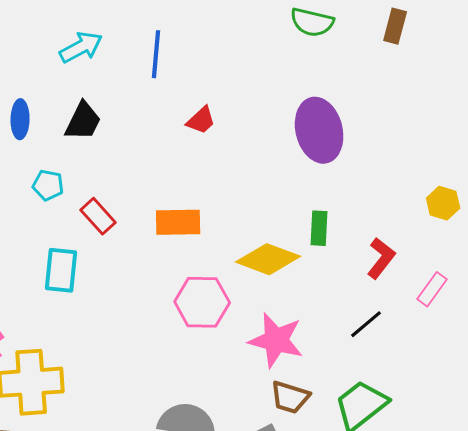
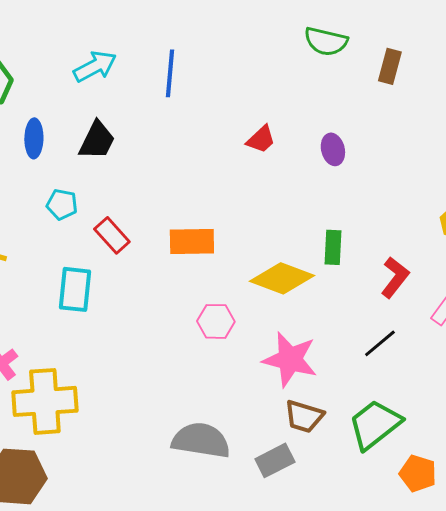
brown rectangle: (395, 26) -> (390, 66), moved
red trapezoid: (201, 120) -> (261, 139), moved
purple ellipse: (319, 130) -> (333, 149), size x0.5
pink hexagon: (202, 302) -> (216, 321), size x0.7

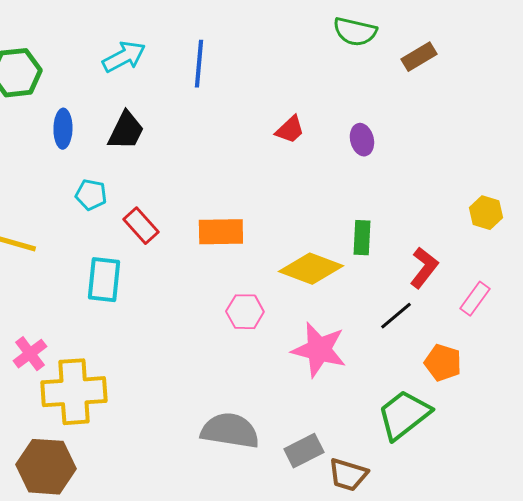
brown rectangle: (390, 66) -> (419, 57), turned 44
black line: (380, 343) -> (396, 316), moved
brown trapezoid: (304, 416) -> (348, 475), moved
orange pentagon: (418, 473) -> (443, 363), moved

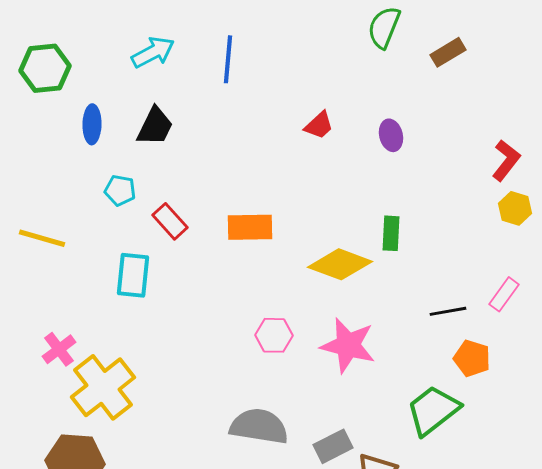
green semicircle: (355, 32) -> (384, 27), turned 99
red L-shape: (424, 268) -> (506, 160), moved
pink hexagon: (245, 312) -> (274, 335), moved
black line: (396, 316) -> (448, 311), moved, turned 30
yellow cross: (74, 392) -> (103, 387), turned -34

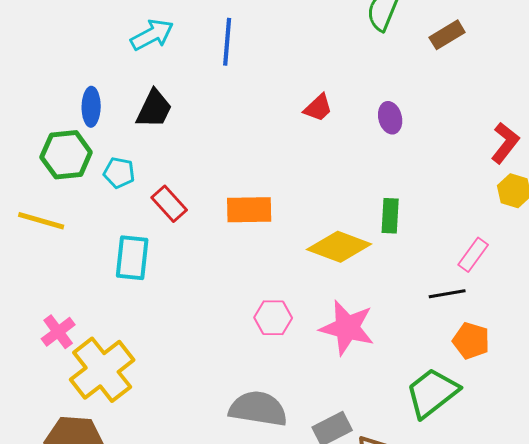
green hexagon: (45, 68) -> (66, 155), moved
pink rectangle: (504, 294) -> (473, 255), moved

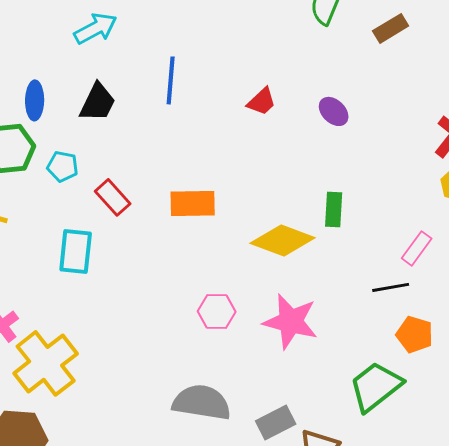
blue line: (227, 42) -> (171, 80), moved
purple ellipse: (390, 118) -> (334, 111), turned -32

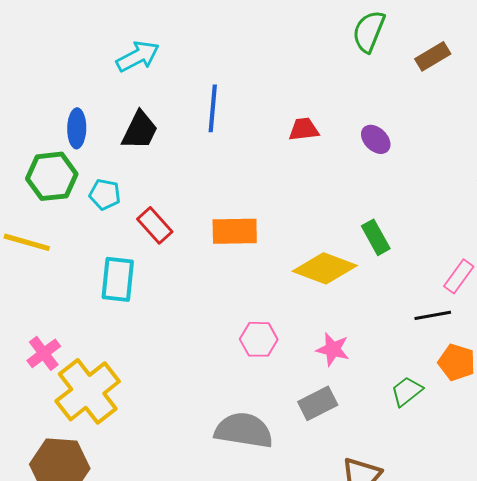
red trapezoid: (262, 101) -> (304, 129), turned -144
green rectangle: (334, 209) -> (376, 237), turned -32
pink star: (291, 321) -> (333, 349), size x0.6
green trapezoid: (376, 386) -> (407, 391), moved, size x0.6
gray rectangle: (276, 422) -> (318, 403), moved

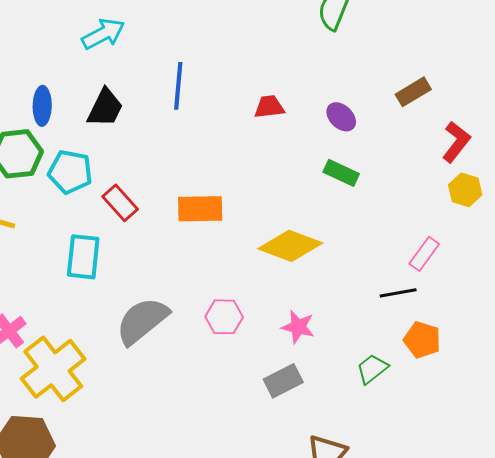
brown rectangle: (433, 56) -> (413, 92), moved
cyan pentagon: (105, 194) -> (70, 172), size x1.4
green rectangle: (376, 237) -> (341, 173), moved, turned -36
gray semicircle: (244, 430) -> (142, 321), moved, turned -48

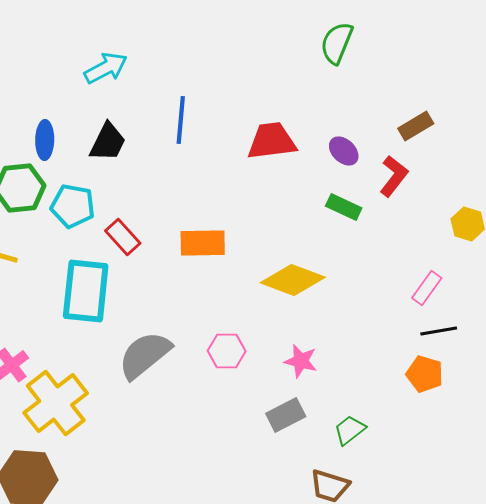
red trapezoid: (269, 107) -> (272, 141), size x1.6
red L-shape: (456, 142) -> (394, 176), moved
cyan rectangle: (83, 257) -> (86, 291), size x1.4
black line: (398, 293) -> (439, 331), moved
green trapezoid: (372, 369) -> (350, 430), moved

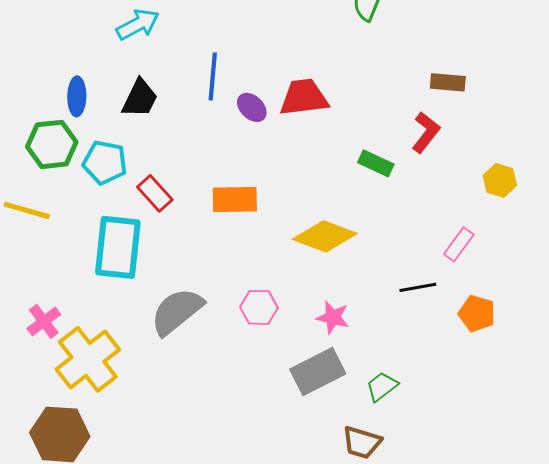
brown rectangle: (416, 126) -> (448, 82), turned 36
purple ellipse: (344, 151) -> (252, 107), moved
black line: (439, 331) -> (418, 287), moved
orange pentagon: (425, 374) -> (477, 313), moved
gray rectangle: (286, 415) -> (318, 371), size x1.4

